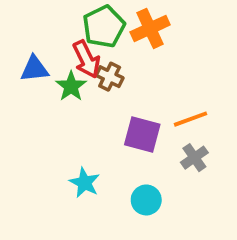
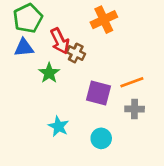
green pentagon: (104, 27) -> (28, 18), moved
green star: (71, 86) -> (49, 73), moved
gray cross: (194, 158) -> (135, 109), turned 36

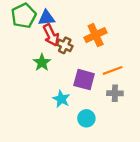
orange cross: (104, 20) -> (96, 35), moved
blue triangle: (24, 48) -> (46, 18), moved
cyan star: (58, 126) -> (61, 99), moved

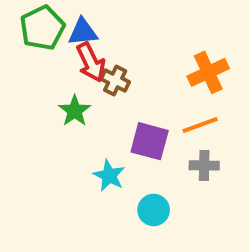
orange cross: (96, 35) -> (208, 72), moved

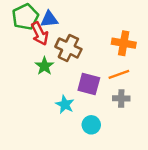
red arrow: (91, 62) -> (40, 34), moved
orange cross: (208, 72) -> (124, 43), turned 35
brown cross: (115, 80) -> (68, 48), size x1.5

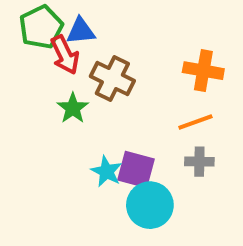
purple square: (89, 84) -> (136, 169), moved
cyan circle: (91, 125) -> (150, 205), size x1.5

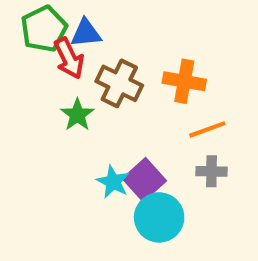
orange cross: (203, 71) -> (184, 81), moved
purple square: (136, 169) -> (144, 180), turned 33

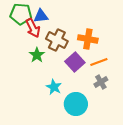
green pentagon: (44, 29) -> (21, 14), turned 30
gray cross: (211, 171) -> (101, 82), turned -32
purple square: (144, 180) -> (75, 62), moved

